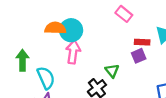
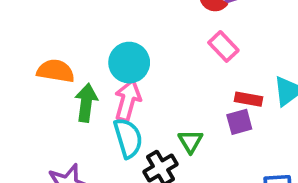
orange semicircle: (55, 28) -> (56, 71), moved
green arrow: (22, 60) -> (86, 103), moved
cyan semicircle: (46, 78) -> (128, 138), moved

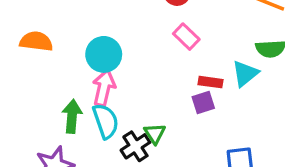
orange semicircle: (56, 71) -> (36, 41), moved
green arrow: (86, 103) -> (72, 116), moved
green triangle: (190, 141) -> (155, 134), moved

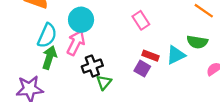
purple square: (203, 103) -> (142, 69), turned 35
cyan semicircle: (106, 121) -> (47, 35), moved, turned 30
black cross: (135, 146) -> (92, 66), moved

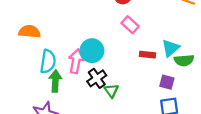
cyan circle: (81, 20) -> (92, 51), moved
green semicircle: (197, 42) -> (184, 60), moved
purple square: (142, 69) -> (167, 82), moved

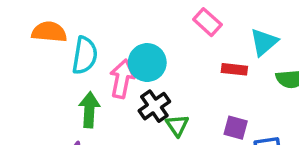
cyan triangle: (171, 48) -> (264, 42), moved
cyan semicircle: (48, 61) -> (85, 55), moved
purple square: (167, 82) -> (236, 128), moved

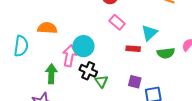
orange semicircle: (49, 32) -> (47, 28), moved
cyan semicircle: (85, 55) -> (21, 46), moved
black cross: (154, 106) -> (88, 71), turned -30

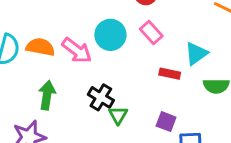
orange semicircle: (47, 28) -> (40, 47), moved
cyan circle: (83, 46) -> (110, 35), moved
pink arrow: (69, 56) -> (77, 50), moved, turned 110

